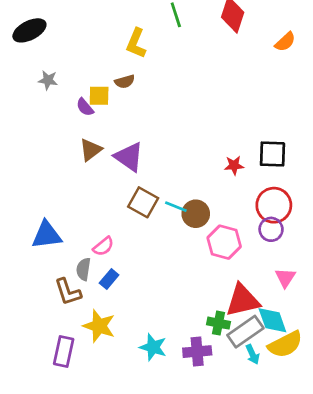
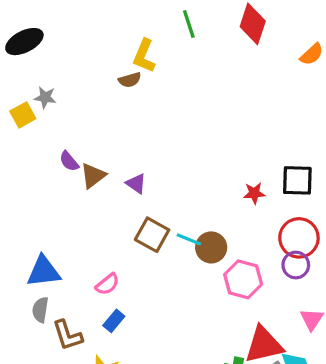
brown semicircle: (125, 82) -> (130, 80), moved
yellow square: (99, 96) -> (23, 115), moved, turned -30
purple semicircle: (85, 107) -> (69, 161), moved
purple triangle: (129, 157) -> (136, 184), size x0.6
gray semicircle: (83, 269) -> (40, 310), moved

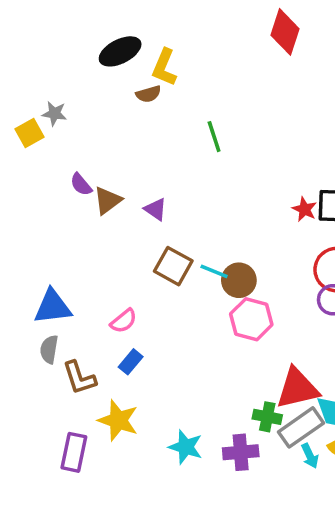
green line: (189, 24) -> (214, 137), moved
black ellipse: (24, 42) -> (120, 51), moved
red star: (254, 193) -> (304, 209), moved, turned 30
pink hexagon: (243, 279) -> (251, 319), moved

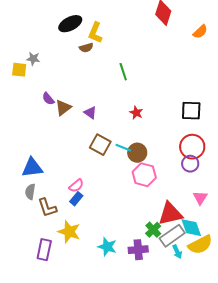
yellow square: (30, 133) -> (19, 70), turned 35
red star: (304, 209) -> (136, 113), moved
pink semicircle: (124, 321) -> (76, 186), moved
green cross: (267, 417) -> (153, 230), turned 35

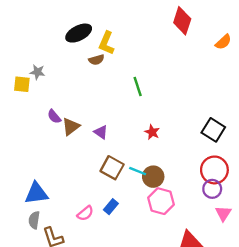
black square: (191, 111) -> (213, 130), turned 30
pink triangle: (200, 198) -> (223, 213), moved
blue rectangle: (76, 199) -> (111, 207), moved

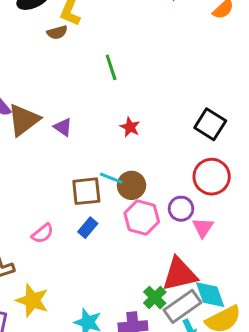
brown triangle: (71, 127) -> (24, 120), size x1.4
brown square: (112, 168) -> (86, 191), moved, turned -35
purple circle: (212, 189) -> (181, 209), moved
blue rectangle: (111, 207) -> (88, 228), moved
pink triangle: (223, 213) -> (203, 228), moved

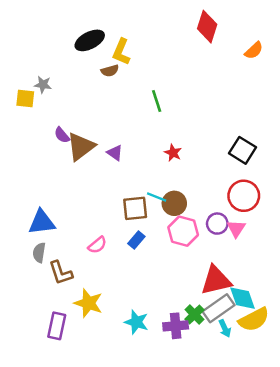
pink triangle: (203, 228) -> (236, 229), moved
green cross: (155, 298) -> (194, 314), moved

